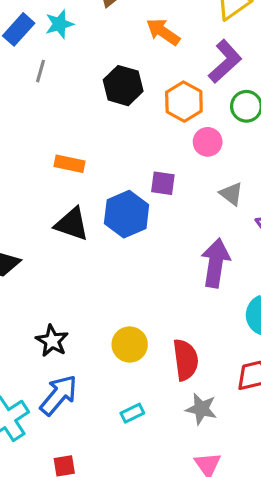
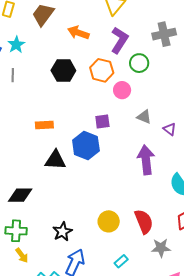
black star: (52, 341) -> (62, 232), turned 30

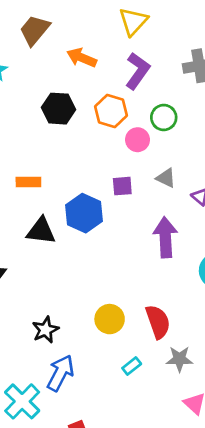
green circle: (139, 63) -> (164, 117), moved
purple square: (102, 122) -> (122, 186), moved
cyan rectangle: (121, 261) -> (132, 366), moved

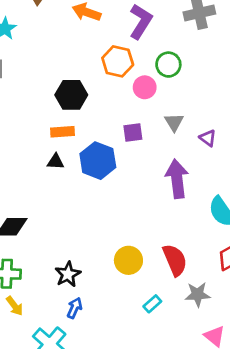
black hexagon: (59, 109) -> (71, 95), moved
gray triangle: (166, 178) -> (174, 122), turned 36
orange rectangle: (28, 182) -> (63, 132), moved
black triangle: (41, 231) -> (56, 162), moved, size x0.6
blue arrow: (60, 373) -> (75, 308), moved, size x0.6

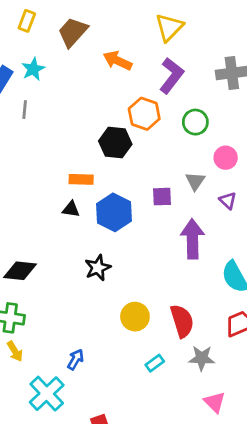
pink circle: (145, 87) -> (226, 158), moved
black hexagon: (71, 95) -> (115, 143), moved
purple square: (133, 132) -> (162, 197), moved
black star: (68, 274) -> (98, 268), moved

